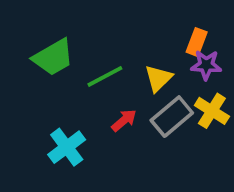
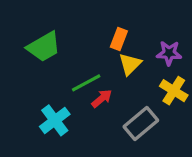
orange rectangle: (197, 42) -> (119, 39), moved
green line: (105, 76) -> (86, 83), moved
gray rectangle: (172, 117) -> (141, 124), moved

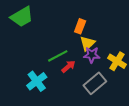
green trapezoid: (44, 47) -> (22, 17), moved
purple star: (169, 53) -> (92, 55), moved

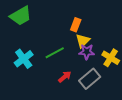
red arrow: (68, 66) -> (65, 77), moved
cyan cross: (37, 81) -> (24, 59), moved

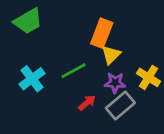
orange rectangle: (76, 25) -> (102, 33), size x1.5
purple star: (87, 52) -> (115, 83), moved

